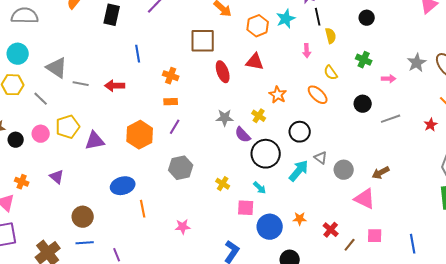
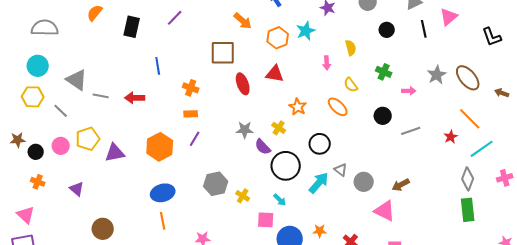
black line: (318, 17) -> (424, 29), moved
gray hexagon: (181, 168) -> (216, 184), moved
orange cross: (22, 182) -> (38, 182), moved
blue ellipse: (123, 186) -> (163, 193), moved

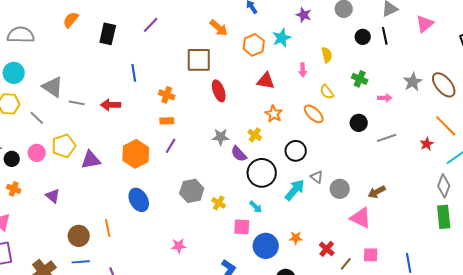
black line: (424, 29) -> (385, 36), moved
red triangle: (275, 74) -> (266, 81), moved
blue ellipse: (163, 193) -> (139, 200), turned 75
orange line: (163, 221) -> (108, 228), moved

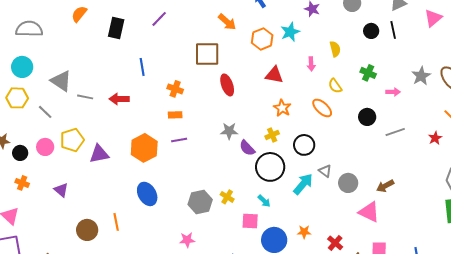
yellow cross: (255, 135) -> (272, 135), moved, turned 32
purple line: (171, 146) -> (179, 140), turned 49
gray hexagon: (192, 191) -> (200, 202), moved

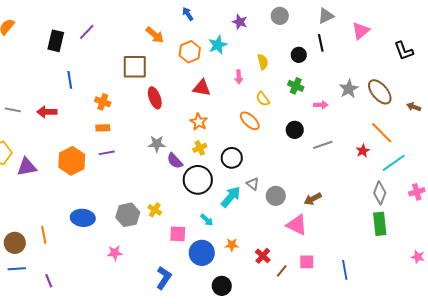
black rectangle: (116, 28) -> (56, 41), moved
black circle: (371, 31) -> (299, 55), moved
orange star: (282, 108) -> (199, 122), moved
blue ellipse: (147, 194) -> (83, 218), moved, turned -55
cyan arrow: (264, 201) -> (207, 220), moved

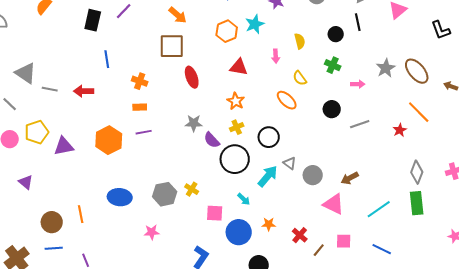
orange arrow: (155, 35) -> (178, 15), moved
cyan line: (394, 163) -> (379, 209), moved
blue line: (345, 270) -> (382, 249), turned -54

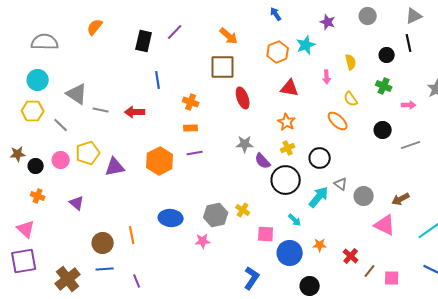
pink star: (152, 232) -> (203, 241), moved
pink square: (344, 241) -> (392, 278), moved

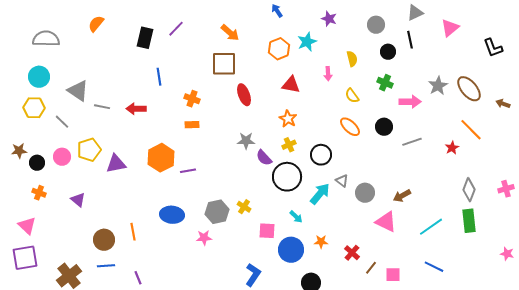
gray circle: (368, 16) -> (376, 25), moved
pink arrow: (409, 105) -> (410, 102), size x1.5
orange ellipse: (338, 121) -> (350, 127), moved
purple line: (195, 153) -> (188, 171), moved

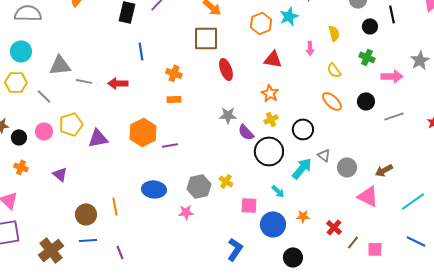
gray triangle: (78, 91) -> (60, 65), turned -40

